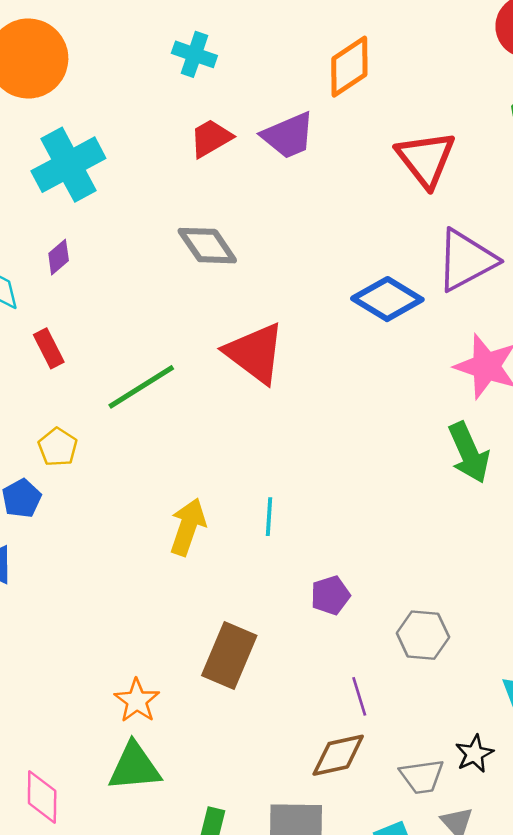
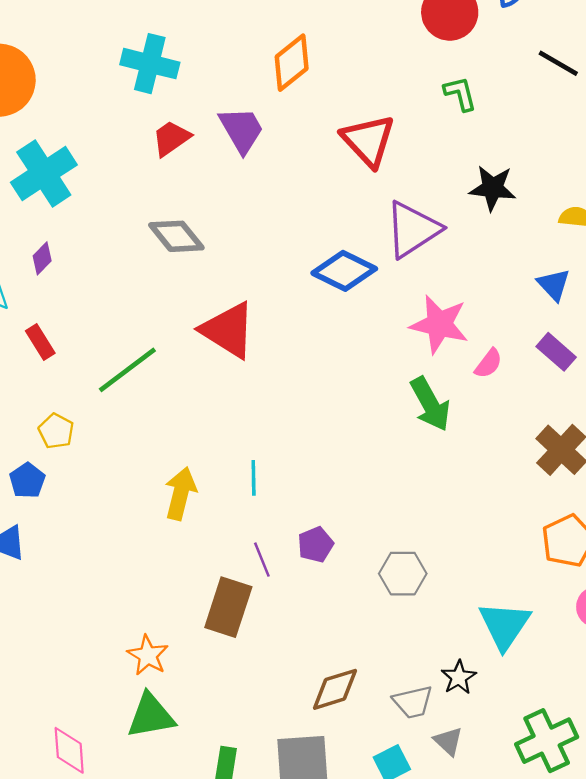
cyan cross: (194, 54) -> (150, 64), size x1.4
purple trapezoid: (288, 136) -> (241, 130), turned -92
purple line: (359, 696) -> (262, 560), moved

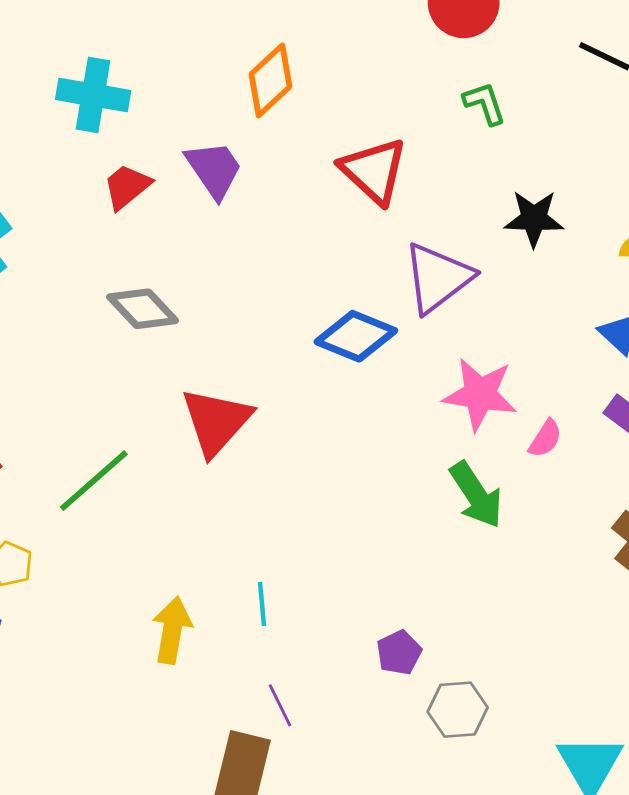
red triangle: (228, 330) -> (216, 421), turned 44
purple pentagon: (316, 545) -> (399, 653), moved

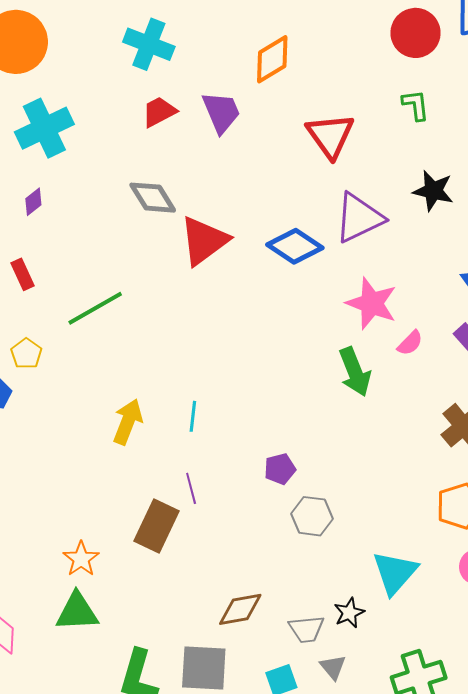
red triangle: (216, 421) -> (204, 241), moved

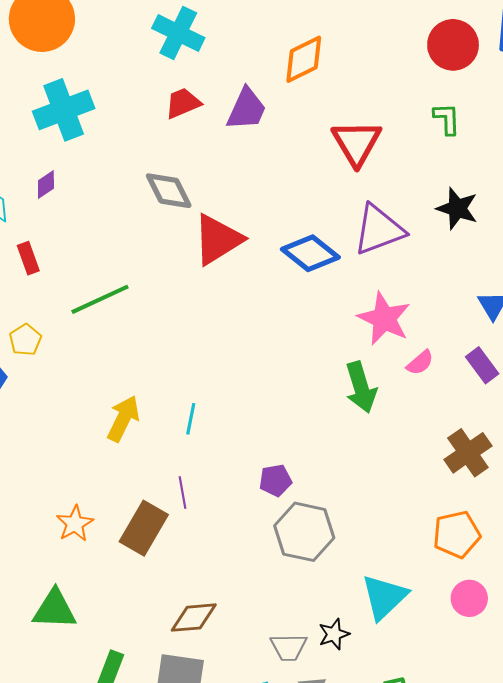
purple trapezoid: (221, 112) -> (247, 109), turned 42
gray hexagon: (312, 516) -> (304, 532), size x1.4
orange star: (81, 559) -> (75, 524), moved
brown diamond: (240, 609) -> (194, 618), moved

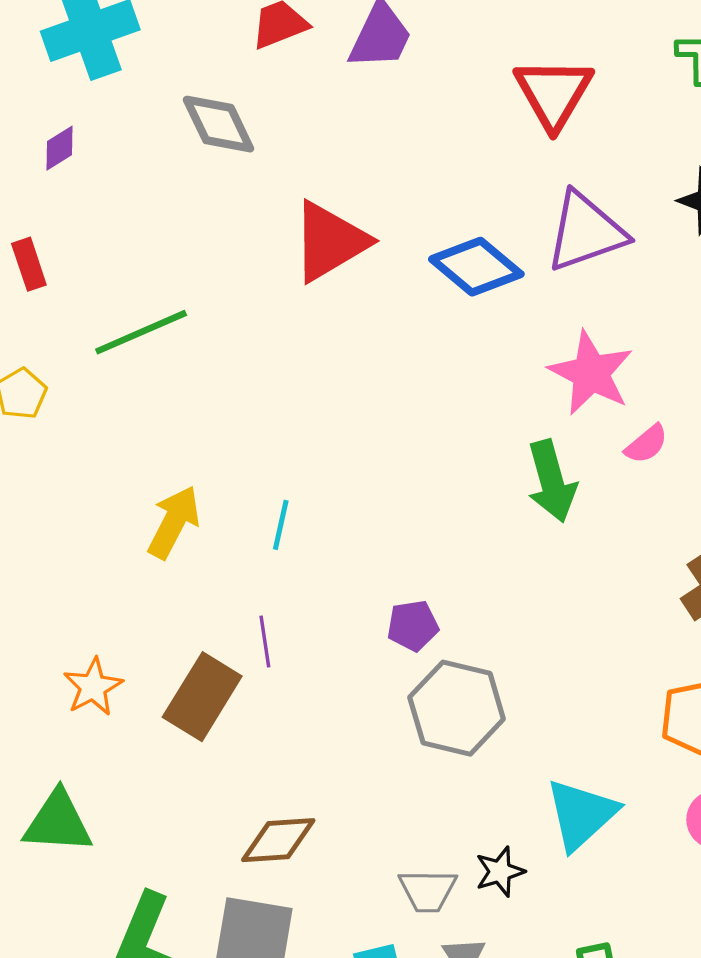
gray diamond: (169, 191) -> (218, 124), moved

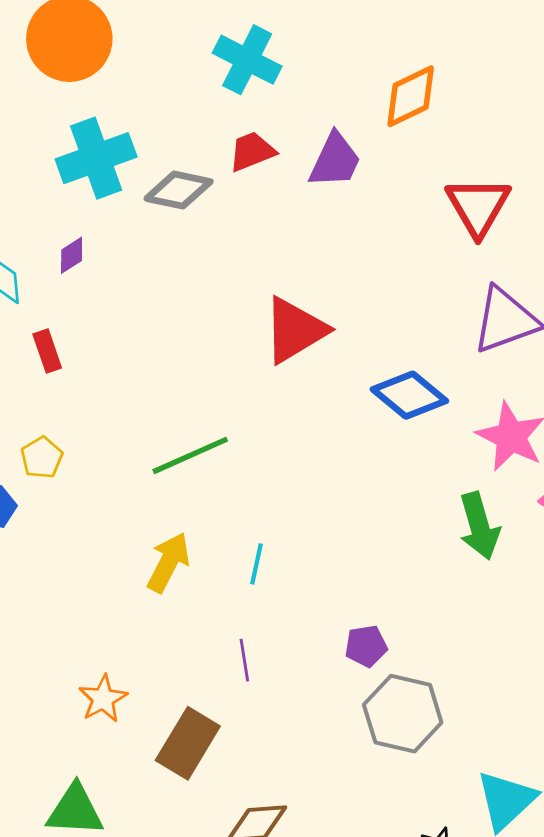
gray diamond: (218, 124) -> (179, 190), moved, turned -52
blue diamond: (476, 267) -> (409, 395), moved
green line: (141, 332) -> (190, 455), moved
brown rectangle: (202, 697) -> (188, 743), moved

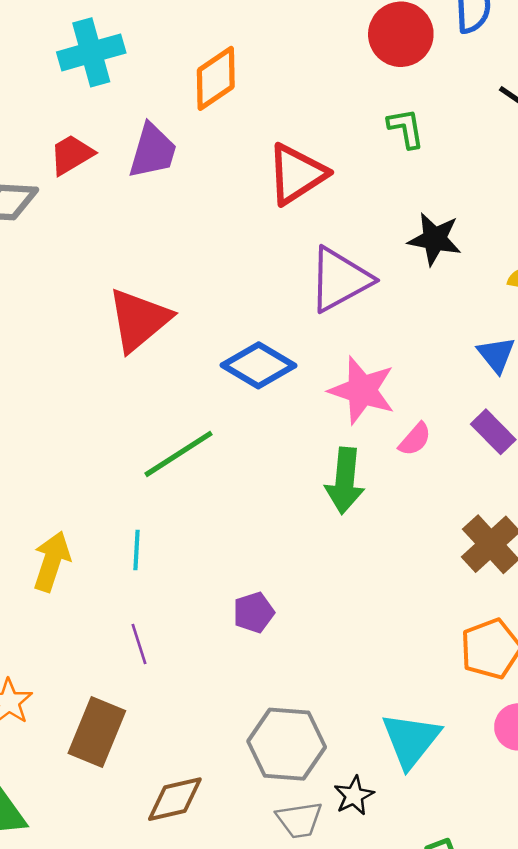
cyan cross: (247, 60) -> (91, 52), moved, turned -34
red triangle: (478, 206) -> (297, 174), turned 36
green line: (190, 455) -> (178, 454), moved
green arrow: (479, 526) -> (345, 481), turned 30
gray hexagon: (403, 714) -> (287, 744), moved

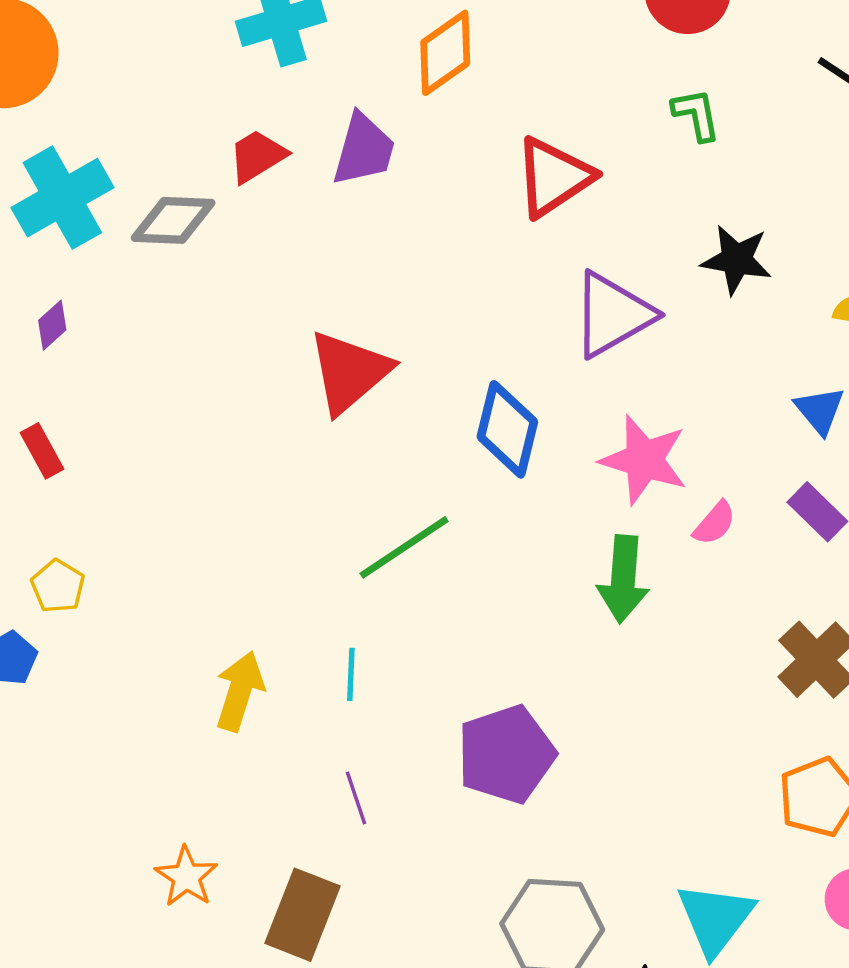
blue diamond: (258, 365) -> (507, 429), turned 74
purple pentagon: (254, 613) -> (506, 754), size x1.8

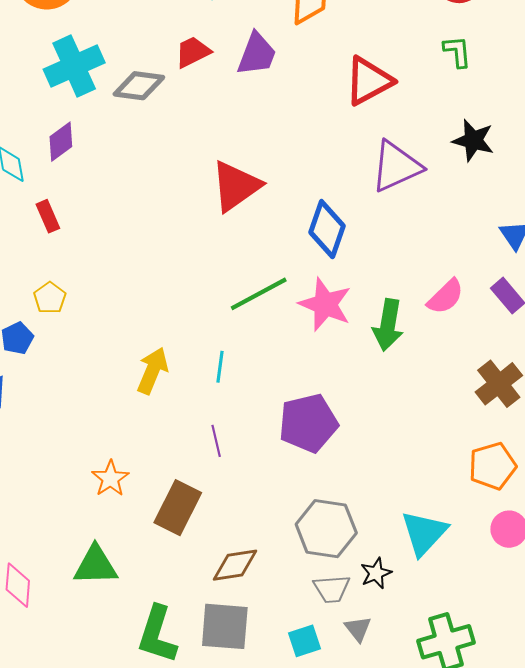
purple diamond: (52, 325) -> (61, 142), size x1.4
pink star: (644, 460) -> (325, 304), moved
pink semicircle: (715, 523) -> (446, 297), size x1.4

